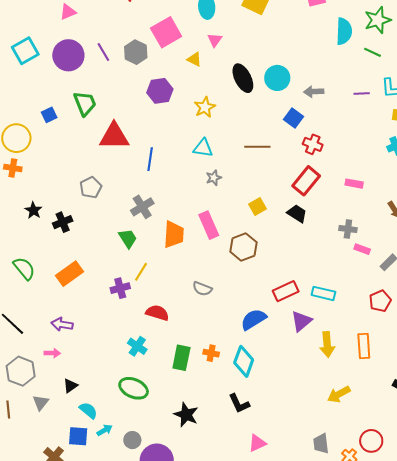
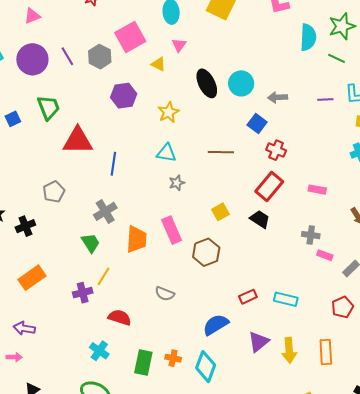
red rectangle: (286, 291) -> (248, 297), size x0.7
purple triangle: (301, 321) -> (259, 342), moved

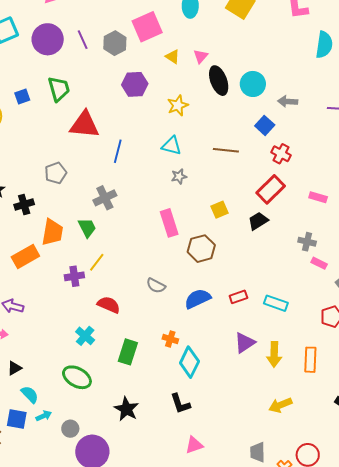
pink triangle: (179, 45) -> (201, 56), moved
black trapezoid: (260, 219) -> (258, 221), turned -70
orange trapezoid: (137, 239) -> (52, 232), moved
blue semicircle: (216, 325) -> (198, 299), moved
orange cross: (173, 358) -> (170, 339), moved

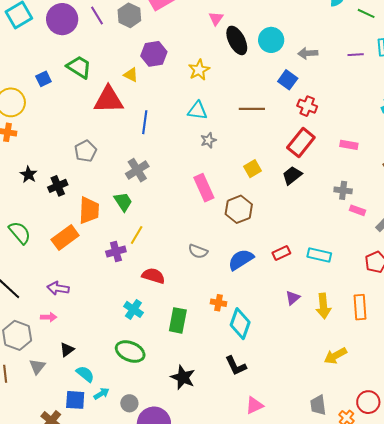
yellow triangle: (173, 57) -> (131, 75), moved
green trapezoid: (59, 89) -> (79, 67), turned -36
purple triangle: (245, 343) -> (293, 298), size x0.7

